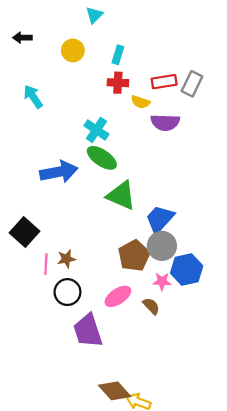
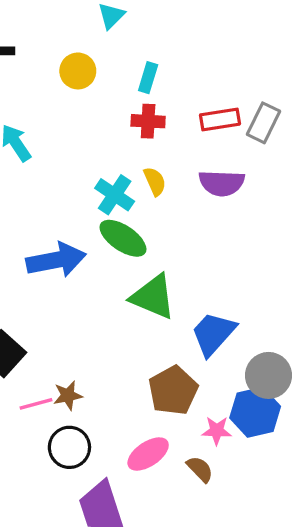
yellow semicircle: (140, 102) -> (155, 181), moved, turned -132
gray circle: (162, 246) -> (269, 375), moved
pink line: (46, 264) -> (36, 404), turned 72

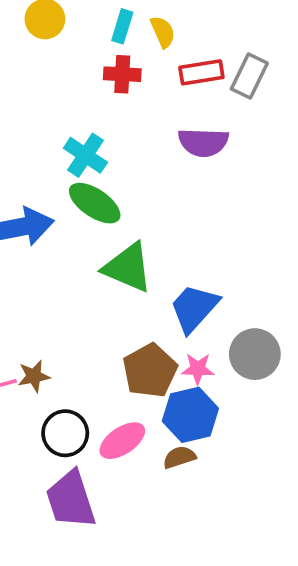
yellow semicircle: (155, 181) -> (163, 32), moved
blue hexagon: (255, 412) -> (190, 415), moved
pink star: (217, 431) -> (198, 369), moved
black circle: (69, 447) -> (65, 433), moved
brown semicircle: (200, 469) -> (179, 457), turned -64

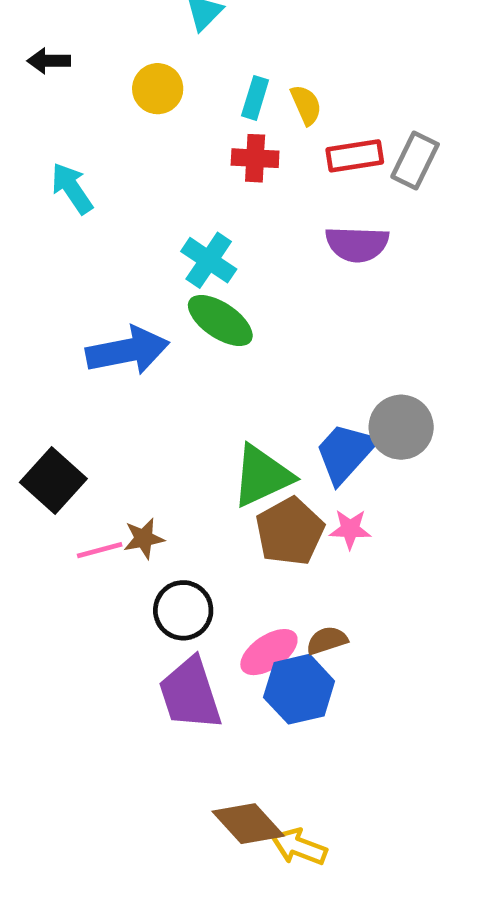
green triangle: (128, 268) -> (262, 476), moved, turned -48
gray circle: (255, 354) -> (401, 427), moved
blue hexagon: (190, 415) -> (299, 689), moved
pink ellipse: (122, 441) -> (269, 652), moved

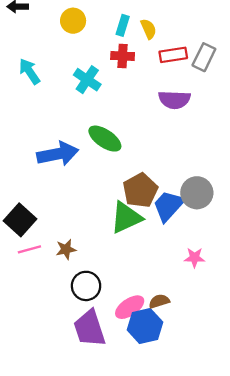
cyan cross: (209, 260) -> (87, 80), moved
pink star: (350, 529) -> (194, 258), moved
brown pentagon: (290, 531) -> (140, 190), moved
pink line: (100, 550) -> (29, 249), moved

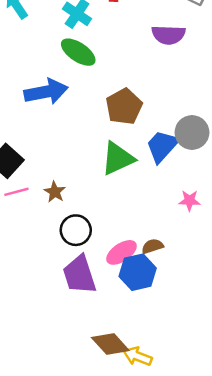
green ellipse: (105, 139) -> (78, 52), moved
brown pentagon: (140, 190) -> (124, 107), moved
brown star: (66, 249) -> (55, 192), turned -30

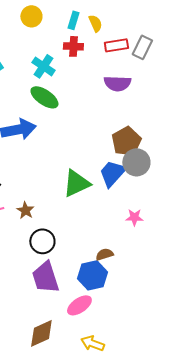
brown pentagon: (124, 107) -> (126, 141), moved
pink ellipse: (121, 252) -> (79, 305), moved
brown diamond: (110, 344) -> (41, 333), moved, turned -72

